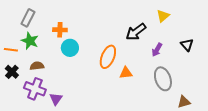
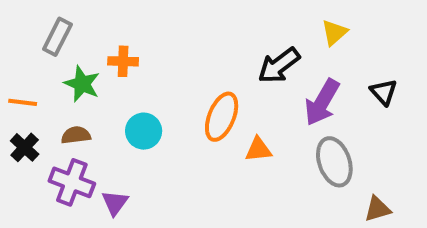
green star: (30, 41) -> (82, 84), moved
cyan circle: (70, 48) -> (144, 131), moved
purple arrow: (157, 50) -> (322, 102), size x1.6

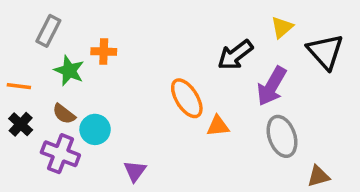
black triangle: (384, 92) -> (325, 52), moved, size x1.6
orange ellipse: (222, 117) -> (187, 98), turned -54
cyan circle: (144, 131) -> (95, 129), moved
brown semicircle: (76, 135) -> (64, 114), turned -135
purple triangle: (115, 203) -> (135, 171), moved

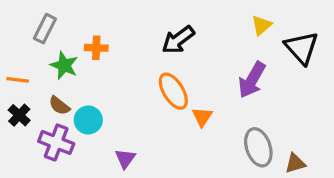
black arrow: (235, 55) -> (178, 40), moved
orange triangle: (218, 126) -> (202, 117), turned -50
gray ellipse: (282, 136) -> (258, 147), moved

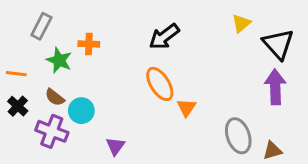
purple arrow: (252, 80) -> (275, 87), moved, turned 148

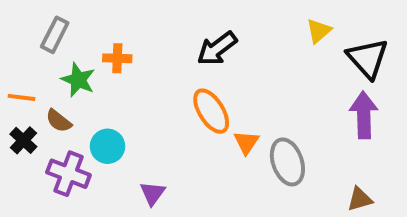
brown semicircle: (55, 97) -> (59, 121), moved
gray ellipse: (238, 136) -> (287, 162), moved

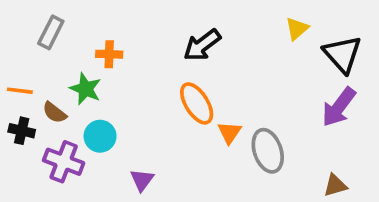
green star: (78, 80) -> (85, 89), moved
purple arrow: (364, 115) -> (339, 107), turned -141
black cross: (23, 140) -> (22, 131), turned -30

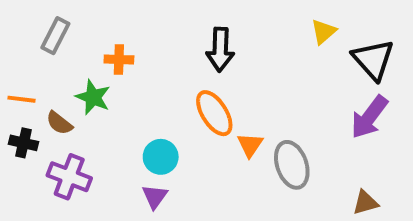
black arrow: (202, 45) -> (220, 50), turned -51
cyan circle: (100, 136) -> (161, 157), moved

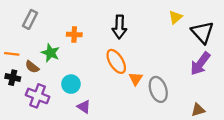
orange cross: (119, 59) -> (74, 34), moved
cyan circle: (161, 157) -> (71, 84), moved
purple triangle: (155, 197) -> (84, 107), turned -32

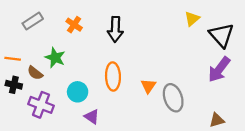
gray rectangle: (30, 19) -> (33, 21), turned 30
black arrow: (119, 27) -> (115, 29), moved
orange cross: (74, 34) -> (74, 25), moved, turned 32
orange ellipse: (116, 61) -> (113, 76), moved, turned 30

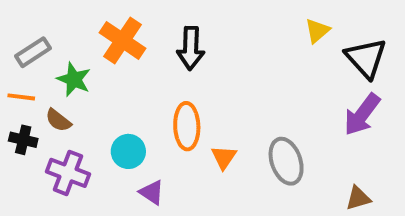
gray rectangle: (33, 21) -> (33, 52), moved
orange cross: (74, 25) -> (123, 40), size x1.6
green star: (55, 58) -> (74, 79), moved
orange triangle: (148, 86) -> (224, 157), moved

